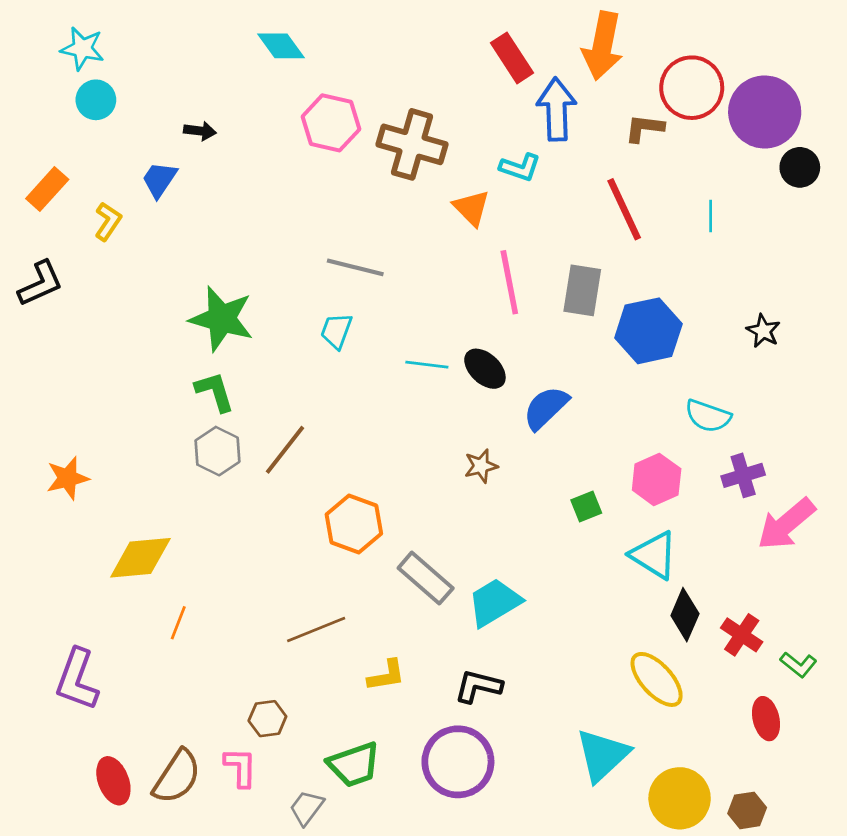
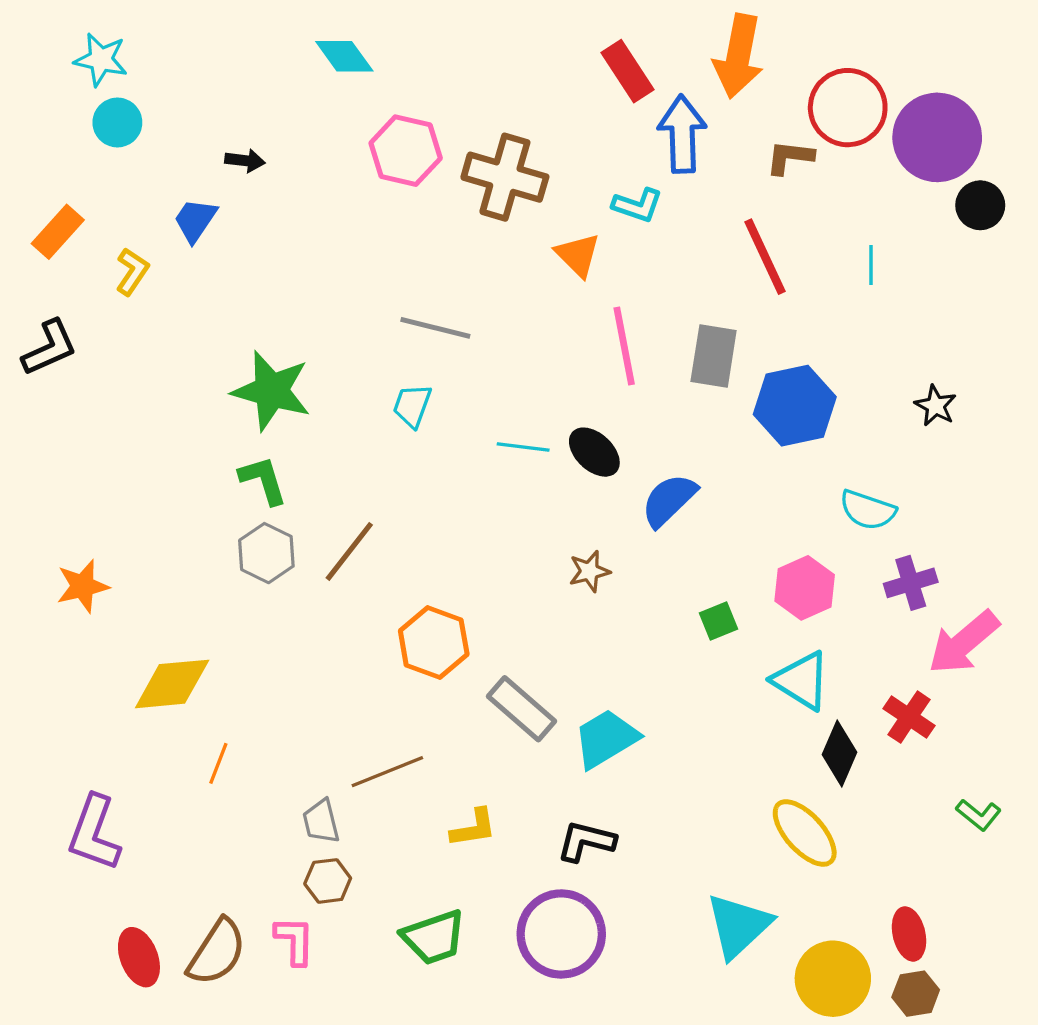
red cross: (742, 635) -> (909, 717), moved
red ellipse: (766, 719) -> (909, 934), moved
gray trapezoid: (307, 808) -> (321, 821), moved, turned -51

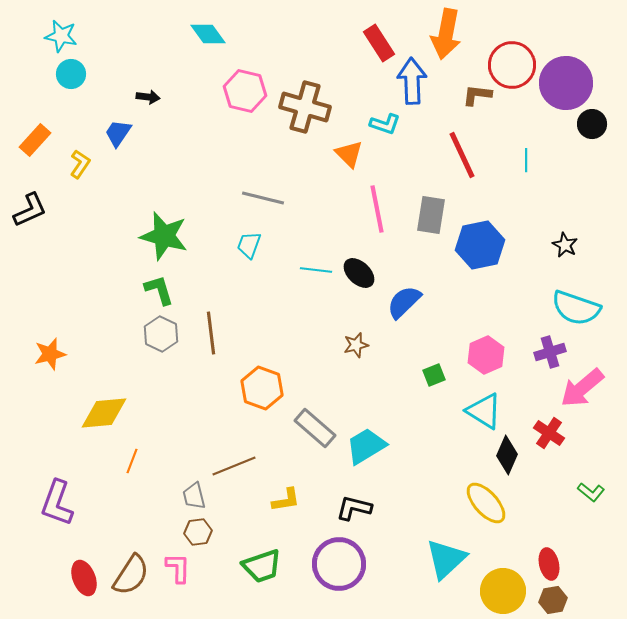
cyan semicircle: (868, 510) -> (576, 308), moved, size x1.4
brown line: (349, 551) -> (211, 333), turned -45

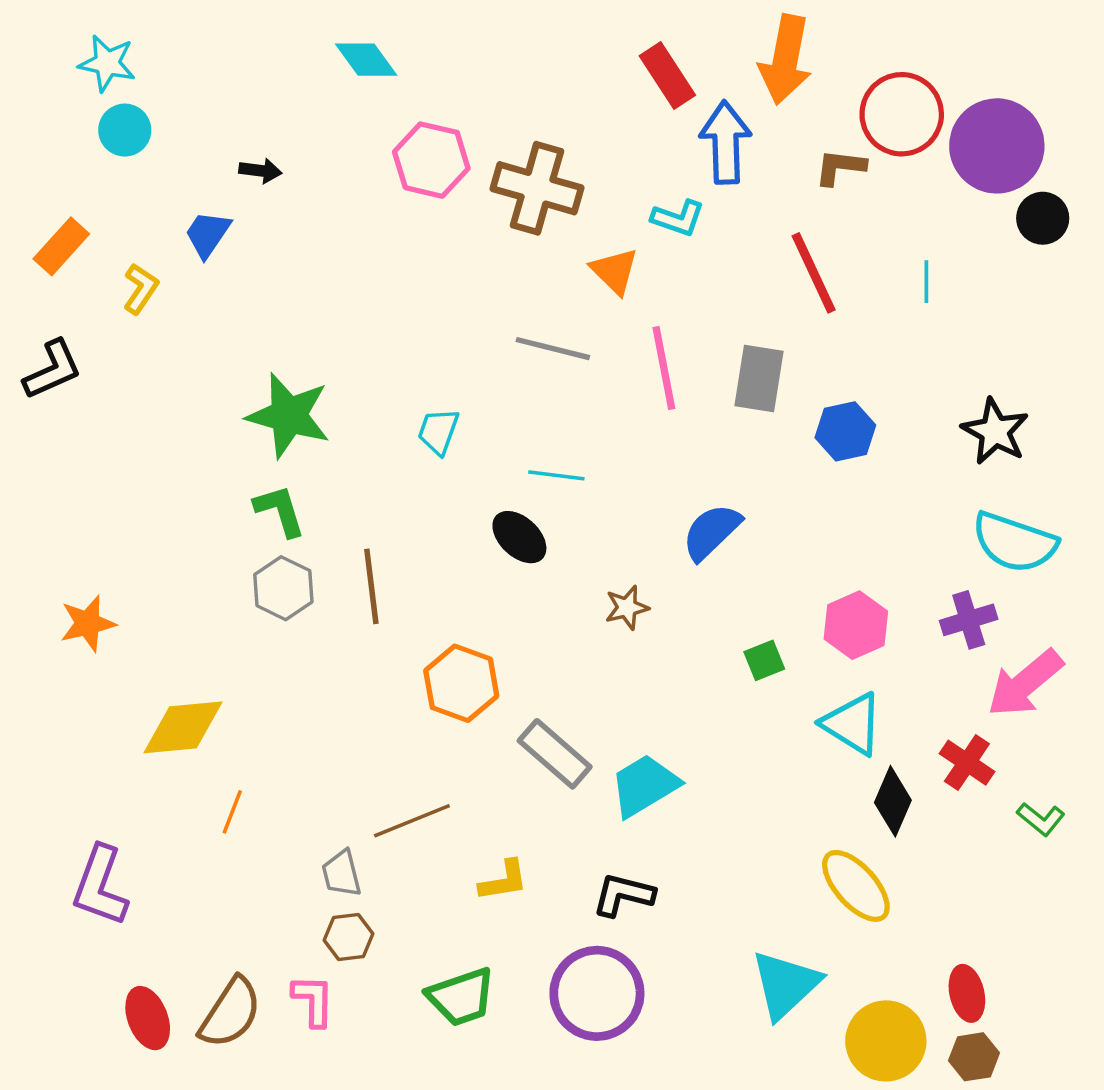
gray line: (263, 198) -> (553, 349), moved
blue hexagon: (480, 245) -> (845, 431), size x0.7
black star: (565, 245) -> (995, 431), size x1.5
black ellipse: (359, 273) -> (519, 537), moved
green L-shape: (591, 492) -> (1041, 819), moved

